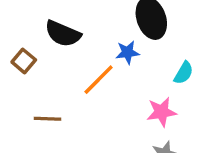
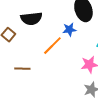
black semicircle: (63, 34) -> (31, 19), turned -30

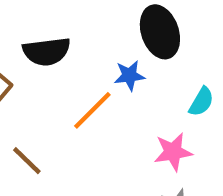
brown line: (22, 69) -> (27, 161), turned 42

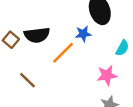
black semicircle: (47, 51) -> (37, 35), moved

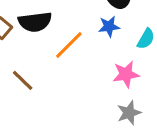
blue star: (83, 34) -> (109, 26), moved

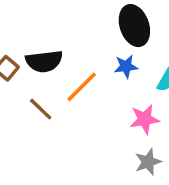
brown line: (23, 80) -> (41, 109), moved

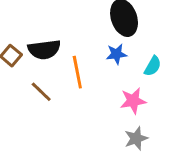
orange line: (82, 87) -> (77, 72), turned -56

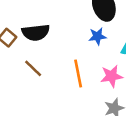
orange line: (77, 72) -> (78, 74), moved

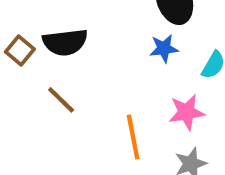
orange line: (78, 74) -> (133, 137), moved

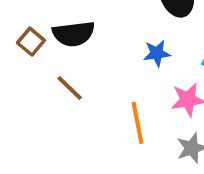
blue star: (164, 48) -> (157, 53), moved

